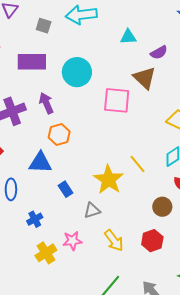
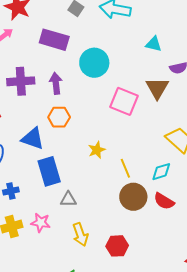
yellow star: (109, 180) -> (97, 150), moved, size x0.6
blue rectangle: (66, 189) -> (49, 171), size x1.8
brown circle: (162, 207) -> (133, 197), moved, size x1.4

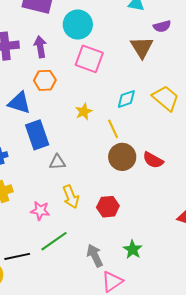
pink square: (124, 101) -> (89, 59), moved
cyan diamond: (161, 172) -> (126, 99), moved
pink star: (41, 223) -> (40, 211), moved

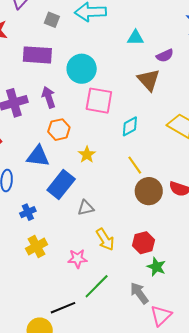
cyan diamond: (126, 99) -> (130, 126), moved
yellow star: (84, 112) -> (87, 155), moved
blue rectangle: (37, 135) -> (61, 185), turned 68
green star: (133, 249) -> (156, 267), moved

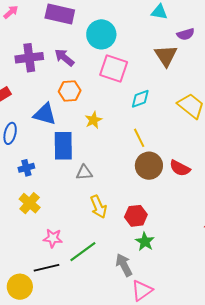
purple arrow: (49, 97) -> (64, 58), turned -40
blue rectangle: (61, 185) -> (63, 146), turned -48
yellow cross: (36, 247) -> (30, 203), turned -30
pink star: (77, 259) -> (53, 238), moved

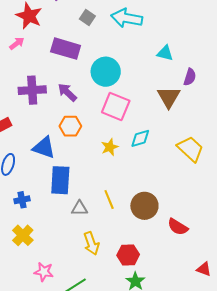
purple semicircle: (186, 34) -> (190, 77), turned -60
yellow star: (93, 120) -> (110, 147), moved
yellow line: (139, 138) -> (109, 200), moved
red semicircle: (180, 168) -> (178, 227), moved

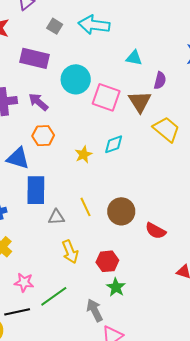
pink square: (116, 107) -> (106, 97), moved
yellow trapezoid: (190, 149) -> (166, 129), moved

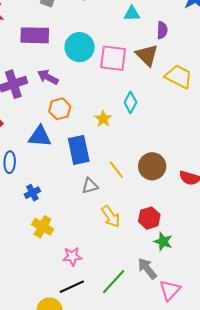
cyan diamond: (114, 144) -> (130, 102), turned -30
blue rectangle: (36, 190) -> (79, 150), moved
green line: (54, 296) -> (114, 282), moved

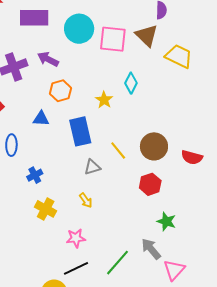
blue triangle: (40, 136) -> (41, 119), size x0.7
yellow arrow: (111, 217) -> (86, 200), moved, size x0.7
red hexagon: (149, 218) -> (150, 184), moved

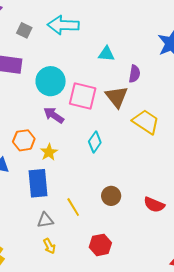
purple arrow: (48, 59) -> (54, 115), moved
yellow star: (104, 100) -> (49, 152), moved
brown circle: (154, 146) -> (111, 196), moved, size x0.7
red semicircle: (192, 157) -> (154, 205), moved
yellow arrow: (86, 200) -> (49, 246), moved

